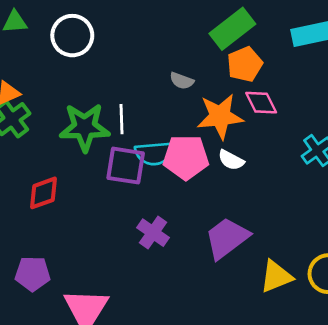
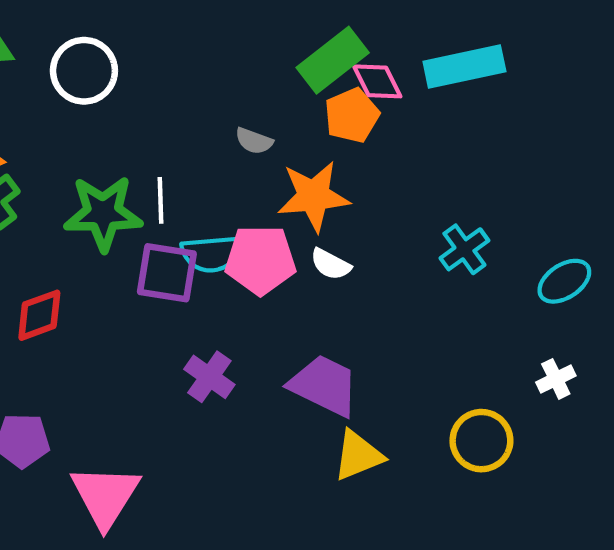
pink diamond: (261, 103) -> (377, 81), moved
purple trapezoid: (227, 238) -> (324, 385), turned 63
yellow triangle: (276, 276) -> (358, 455), moved

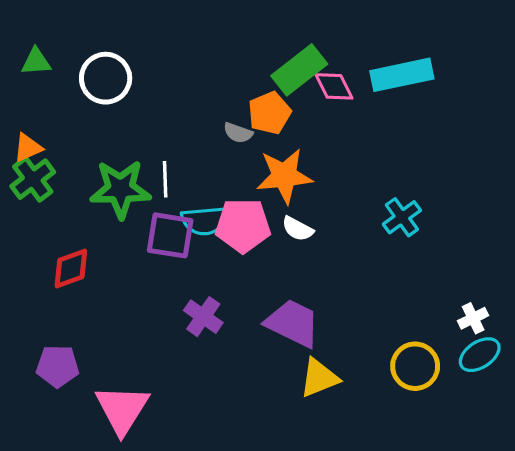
orange pentagon: (352, 115) -> (269, 113), moved
cyan ellipse: (564, 281) -> (480, 355), moved

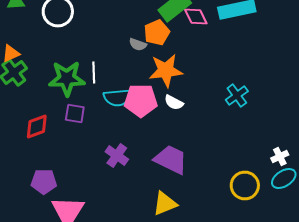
purple square: (170, 235) -> (75, 114), moved, size x0.7
purple pentagon: (58, 366) -> (44, 182), moved
yellow triangle: (319, 378) -> (165, 204), moved

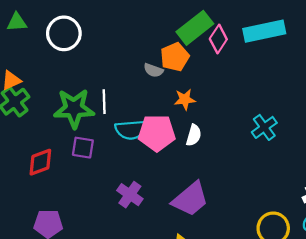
pink diamond: (196, 16) -> (218, 39), turned 60
orange star: (166, 70) -> (185, 99), size x0.6
white semicircle: (174, 102) -> (194, 135), turned -102
purple trapezoid: (171, 160) -> (190, 199), turned 114

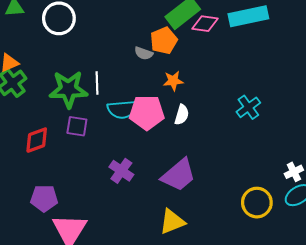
pink diamond: (218, 39) -> (205, 24), turned 65

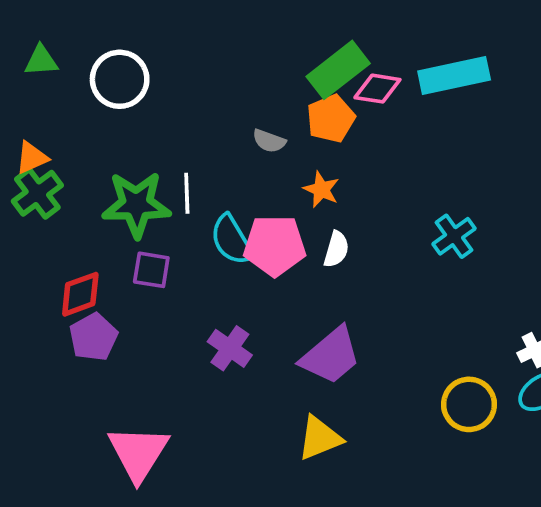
orange pentagon: (164, 41) -> (331, 119), moved
orange star: (173, 81) -> (321, 190), turned 30
cyan semicircle: (122, 109) -> (232, 240), turned 64
purple pentagon: (44, 198) -> (93, 337), moved, turned -30

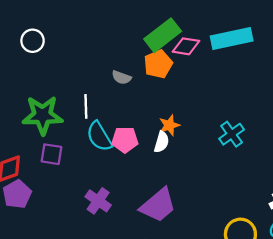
white circle: (120, 79) -> (33, 41), size x0.7
orange star: (321, 190) -> (169, 125), moved, turned 30
white line: (187, 193) -> (86, 106), moved
pink pentagon: (275, 246) -> (125, 140), size x0.7

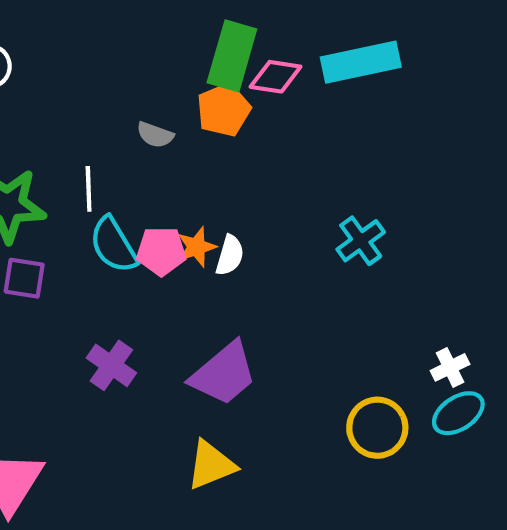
green rectangle: (163, 35) -> (232, 56), turned -36
orange star: (169, 125) -> (197, 247), moved

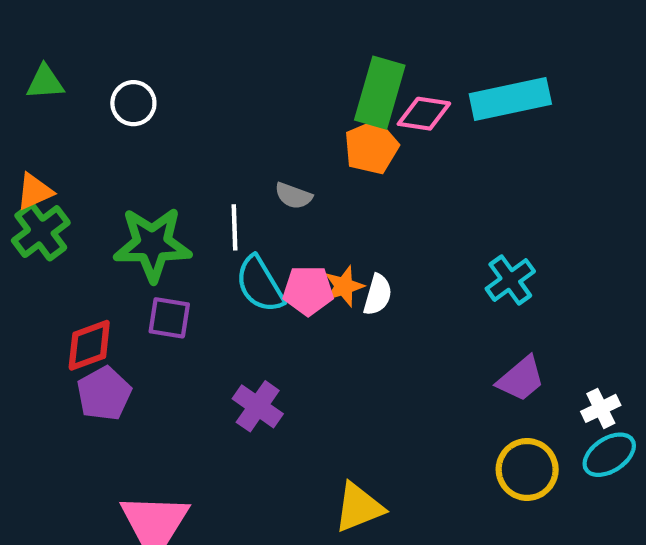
gray semicircle: (155, 135) -> (293, 196), moved
purple trapezoid: (224, 374) -> (521, 379), moved, size x0.7

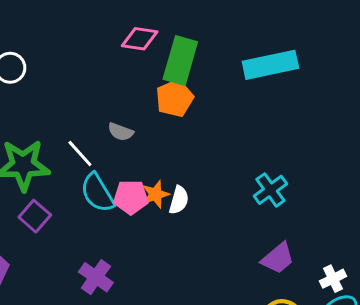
pink diamond: (424, 114) -> (140, 39), moved
white line: (234, 227) -> (80, 154), turned -40
purple square: (169, 318) -> (35, 216), turned 32

